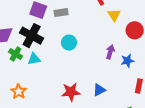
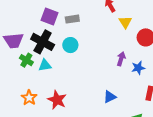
cyan circle: (69, 43) -> (70, 45), moved
red star: (71, 92) -> (57, 100), moved, turned 30

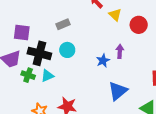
purple square: (49, 16) -> (22, 33), moved
blue star: (138, 68) -> (103, 61), moved
blue triangle: (110, 97) -> (118, 91), size x1.5

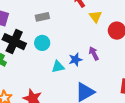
purple arrow: (120, 51) -> (94, 53), turned -40
cyan triangle: (47, 76) -> (58, 67), moved

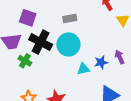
cyan circle: (42, 43) -> (68, 44), size x1.5

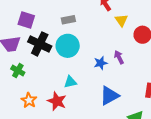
green cross: (25, 61) -> (18, 71), moved
cyan triangle: (83, 69) -> (70, 82), moved

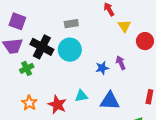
purple square: (26, 20) -> (17, 21), moved
green cross: (18, 71) -> (27, 68), moved, turned 32
cyan triangle: (70, 82) -> (81, 96), moved
blue triangle: (109, 96) -> (110, 101), turned 30

